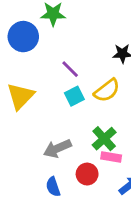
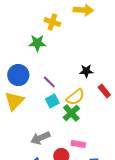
blue circle: (23, 37) -> (18, 75), moved
green cross: (104, 139) -> (71, 113), moved

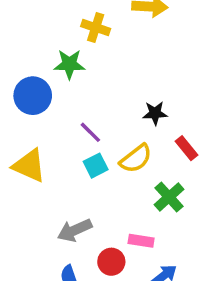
blue circle: (18, 75) -> (33, 96), moved
yellow triangle: (14, 101) -> (29, 166), turned -50
green cross: (71, 113) -> (169, 197), moved

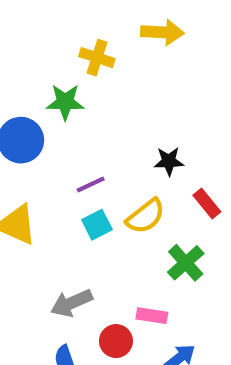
purple line: (90, 132) -> (91, 185), turned -70

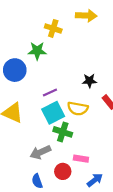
yellow semicircle: (146, 216) -> (78, 108), turned 48
cyan square: (97, 225) -> (53, 113), size x1.5
green cross: (186, 263) -> (63, 132), moved, turned -30

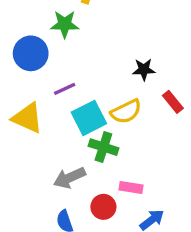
purple line: (50, 92) -> (65, 89), moved
yellow semicircle: (78, 108) -> (126, 112), turned -36

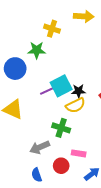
black star: (144, 69) -> (79, 91), moved
purple line: (65, 89) -> (47, 91), moved
cyan square: (89, 118) -> (61, 86), moved

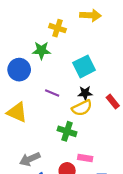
cyan square: (61, 86) -> (84, 66), moved
purple line: (47, 91) -> (52, 93), turned 48
gray arrow: (40, 147) -> (30, 159), moved

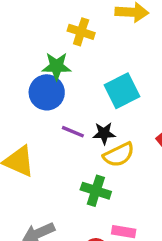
blue circle: (19, 70) -> (47, 92), moved
black star: (85, 93) -> (104, 133), moved

